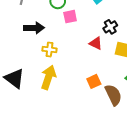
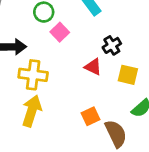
pink square: (70, 17) -> (60, 32), turned -32
yellow cross: (49, 50) -> (33, 75), size x1.5

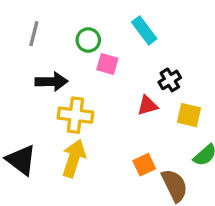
pink square: (60, 32) -> (107, 64), turned -30
red triangle: (93, 67) -> (147, 106), turned -42

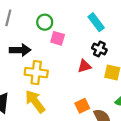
cyan rectangle: (144, 30) -> (96, 22), moved
black cross: (170, 80) -> (99, 49), turned -32
yellow arrow: (74, 158) -> (35, 101), turned -55

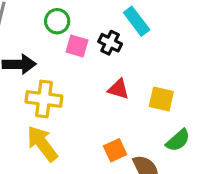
black cross: (99, 49) -> (110, 43), moved
red triangle: (84, 66) -> (118, 89), turned 32

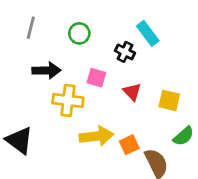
pink square: (77, 46) -> (96, 78), moved
red triangle: (118, 89) -> (132, 92), turned 30
yellow arrow: (42, 144) -> (96, 136), moved, turned 120

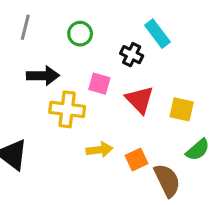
red triangle: (132, 92) -> (140, 100), size x1.4
yellow arrow: (96, 136) -> (99, 150), size x0.7

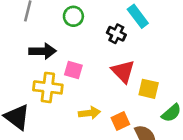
pink square: (99, 84) -> (73, 70), moved
yellow cross: (67, 109) -> (48, 87), moved
yellow square: (182, 109) -> (149, 89), moved

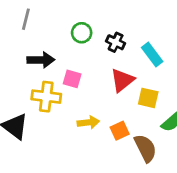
green circle: (73, 16) -> (82, 33), moved
cyan rectangle: (138, 16) -> (152, 54), moved
red triangle: (123, 71) -> (122, 80), turned 35

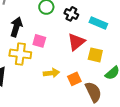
cyan rectangle: (152, 54) -> (98, 23), turned -30
black arrow: (41, 60) -> (16, 27), turned -72

